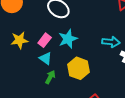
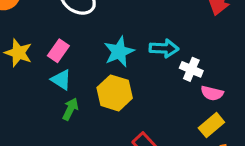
cyan star: (68, 39) -> (119, 52), moved
yellow star: (19, 40) -> (18, 53), turned 30

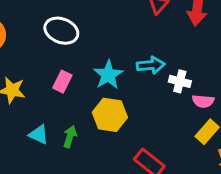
pink rectangle: (58, 51) -> (62, 82), moved
cyan triangle: (61, 80) -> (39, 135), moved

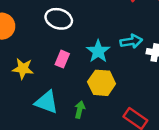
cyan triangle: (39, 135) -> (46, 102), size x1.5
green arrow: (70, 137) -> (80, 110), moved

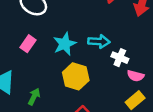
yellow hexagon: (102, 83) -> (76, 76), moved

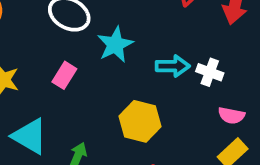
cyan star: (65, 44) -> (115, 45), moved
white cross: (120, 58) -> (210, 72), moved

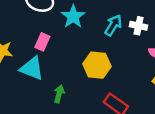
cyan arrow: (173, 66) -> (113, 25), turned -50
cyan triangle: (30, 136) -> (32, 68), moved

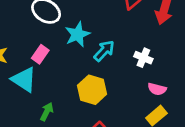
cyan arrow: (113, 25) -> (104, 51), moved

